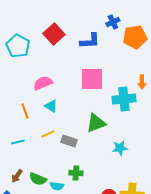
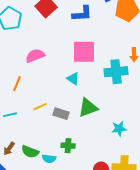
cyan triangle: (51, 106) -> (73, 79), moved
orange line: (25, 111) -> (17, 84), turned 42
green triangle: (96, 123) -> (88, 108), moved
cyan star: (120, 148) -> (119, 129), moved

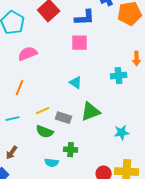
pink square: (84, 52) -> (80, 43), moved, size x0.7
pink semicircle: (35, 56) -> (28, 54), moved
cyan cross: (116, 72) -> (119, 76), size x0.7
green semicircle: (30, 152) -> (45, 132), moved

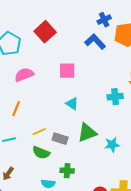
blue L-shape: (85, 18) -> (95, 42), moved, turned -130
pink square: (80, 43) -> (67, 71), moved
cyan star: (122, 133) -> (112, 145), moved

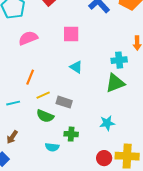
orange line: (16, 109) -> (30, 77), moved
green triangle: (87, 133) -> (115, 83), moved
cyan star: (112, 145) -> (107, 123), moved

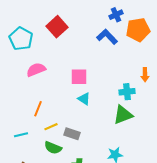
pink square: (71, 34) -> (79, 77), moved

